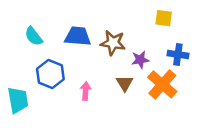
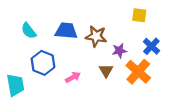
blue cross: (178, 55) -> (151, 46), turned 35
pink arrow: (86, 91) -> (73, 77), turned 56

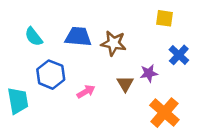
purple star: (119, 51) -> (149, 73), moved
orange cross: (138, 72) -> (164, 113), moved

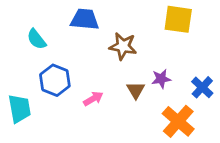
yellow square: (164, 18) -> (178, 19), size x1.5
blue trapezoid: (78, 37) -> (85, 19), moved
blue cross: (179, 55) -> (202, 87), moved

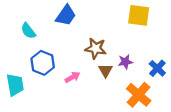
blue trapezoid: (85, 19) -> (66, 15), turned 120
brown star: (123, 46) -> (96, 48), moved

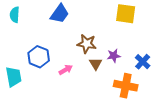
cyan semicircle: (28, 31) -> (15, 15), moved, turned 42
orange cross: (139, 95) -> (126, 86), turned -30

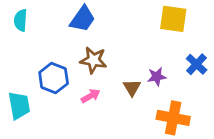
brown star: (87, 44) -> (93, 60), moved
blue cross: (143, 62) -> (197, 64), moved

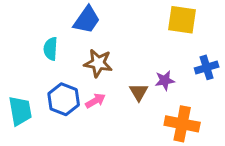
cyan semicircle: (21, 20) -> (51, 49), moved
blue cross: (197, 64) -> (207, 67), turned 30
blue hexagon: (54, 78) -> (64, 99), moved

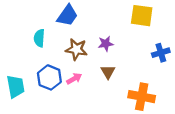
purple star: (165, 80) -> (106, 44), moved

